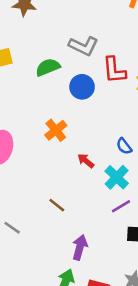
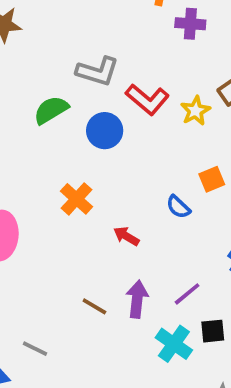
red L-shape: (114, 70) -> (147, 99), turned -36
cyan cross: (117, 177) -> (174, 344), moved
purple arrow: (80, 247) -> (137, 299), moved

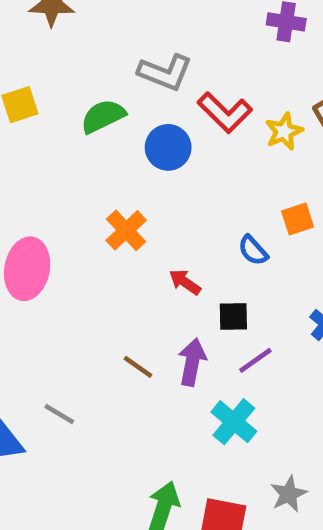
black square: (213, 331) -> (233, 316), moved

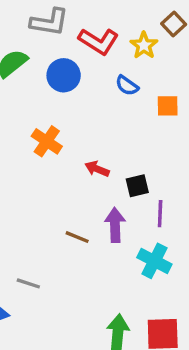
orange square: (298, 219) -> (168, 106), turned 30
blue semicircle: (253, 250) -> (127, 86), moved
purple line: (255, 360) -> (160, 214), turned -40

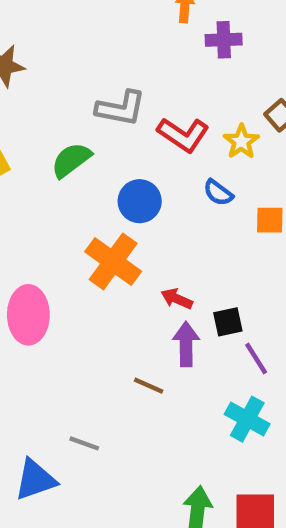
blue circle: (64, 75) -> (140, 201), moved
orange cross: (47, 141) -> (113, 261), size x1.4
purple line: (160, 214) -> (256, 359), turned -36
purple arrow: (115, 225) -> (186, 344), moved

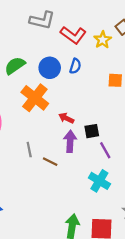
green semicircle: (71, 160) -> (15, 66), moved
blue semicircle: (218, 193) -> (75, 66), moved, turned -112
gray line: (84, 443) -> (29, 150), moved, turned 56

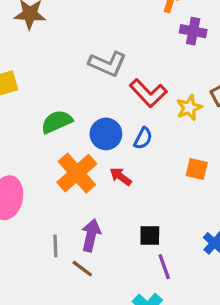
red arrow: (66, 118) -> (121, 177), moved
purple arrow: (70, 141) -> (91, 235), moved

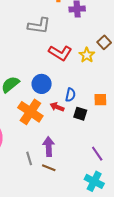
gray L-shape: (108, 64) -> (39, 26), moved
blue semicircle: (143, 138) -> (70, 95), moved
orange square: (197, 169) -> (100, 100), moved
black square: (150, 236) -> (80, 114), moved, turned 32

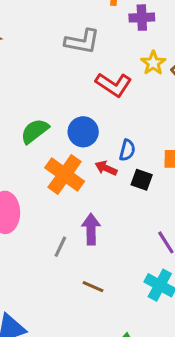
yellow star: (87, 55) -> (153, 63), moved
gray line: (29, 158) -> (60, 247), turned 40
brown line: (49, 168) -> (93, 287), moved

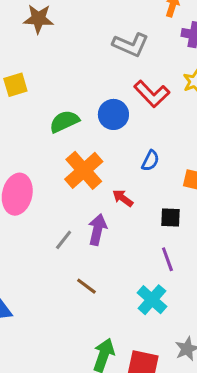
blue circle: (83, 132) -> (113, 114), moved
red arrow: (106, 168) -> (123, 198), moved
black square: (142, 180) -> (171, 218), moved, turned -30

